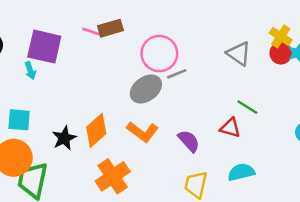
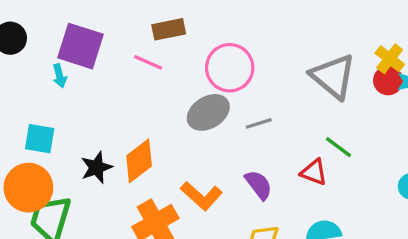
pink line: (93, 32) -> (148, 62), moved
gray triangle: (239, 53) -> (333, 76), size x1.4
gray line: (177, 74) -> (259, 123), moved
orange L-shape: (143, 132) -> (201, 196), moved

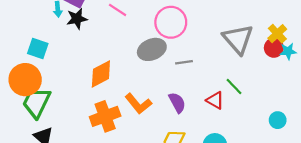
black star: (96, 167) -> (77, 19), moved

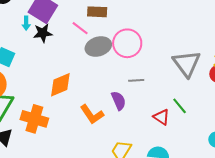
gray ellipse: (152, 49) -> (98, 46), moved
purple semicircle: (177, 103) -> (119, 101), moved
orange cross: (105, 116) -> (34, 119), moved, turned 32

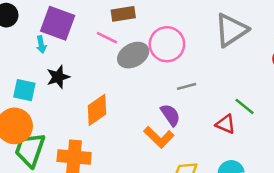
black star: (43, 33) -> (58, 77), moved
gray triangle: (187, 63) -> (231, 30), moved, turned 44
orange L-shape: (92, 114) -> (159, 137), moved

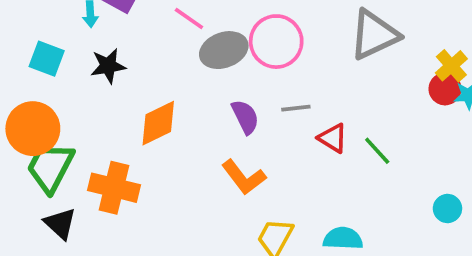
cyan square: (24, 90) -> (47, 59), moved
purple semicircle: (170, 115) -> (245, 117), moved
red triangle: (226, 124) -> (333, 138), moved

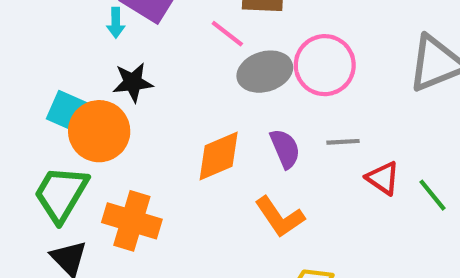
cyan square: (47, 59) -> (67, 111), moved
orange diamond: (158, 123) -> (219, 156), moved
orange circle: (33, 129) -> (99, 131), moved

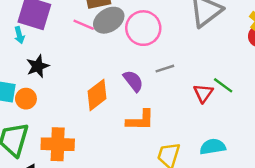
gray ellipse: (265, 72) -> (109, 20), moved
orange circle: (99, 131) -> (26, 99), size x0.6
red triangle: (383, 178) -> (203, 93), moved, turned 45
orange L-shape: (280, 217) -> (140, 120), turned -40

